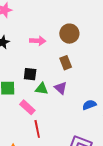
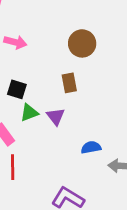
pink arrow: (38, 41) -> (15, 42), moved
green triangle: (42, 89) -> (29, 113), turned -40

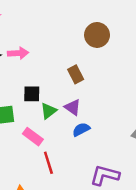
brown circle: (82, 43) -> (97, 35), moved
blue semicircle: (91, 147) -> (81, 129), moved

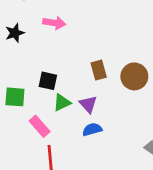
brown circle: (97, 35) -> (134, 76), moved
pink arrow: (18, 53) -> (54, 23), moved

